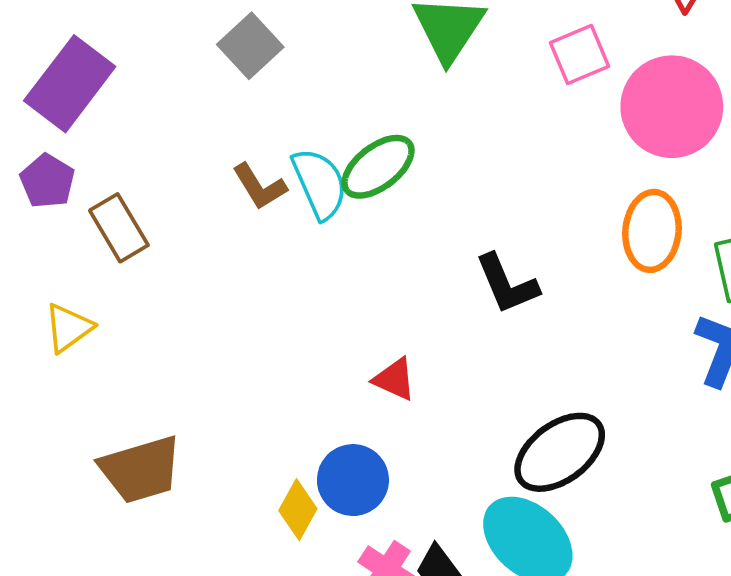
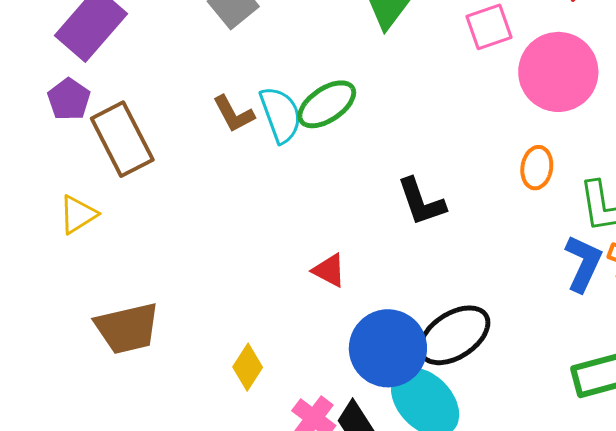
brown rectangle: (119, 228) -> (122, 139), size x1.4
orange ellipse: (652, 231) -> (537, 168), size x0.7
blue circle: (353, 480) -> (388, 348), moved, size x1.4

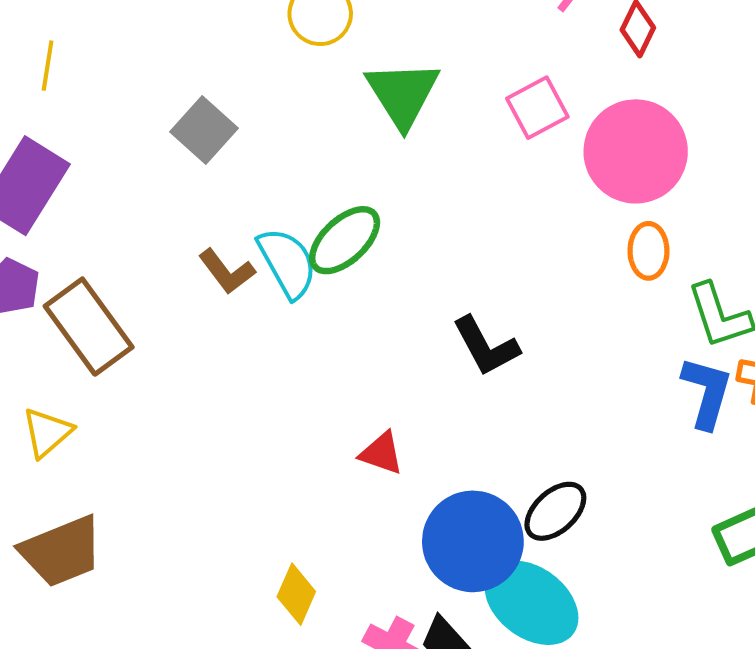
orange ellipse: (537, 168) -> (648, 251), moved
brown trapezoid: (127, 328) -> (61, 551), moved
black ellipse: (454, 335) -> (555, 511), size x0.7

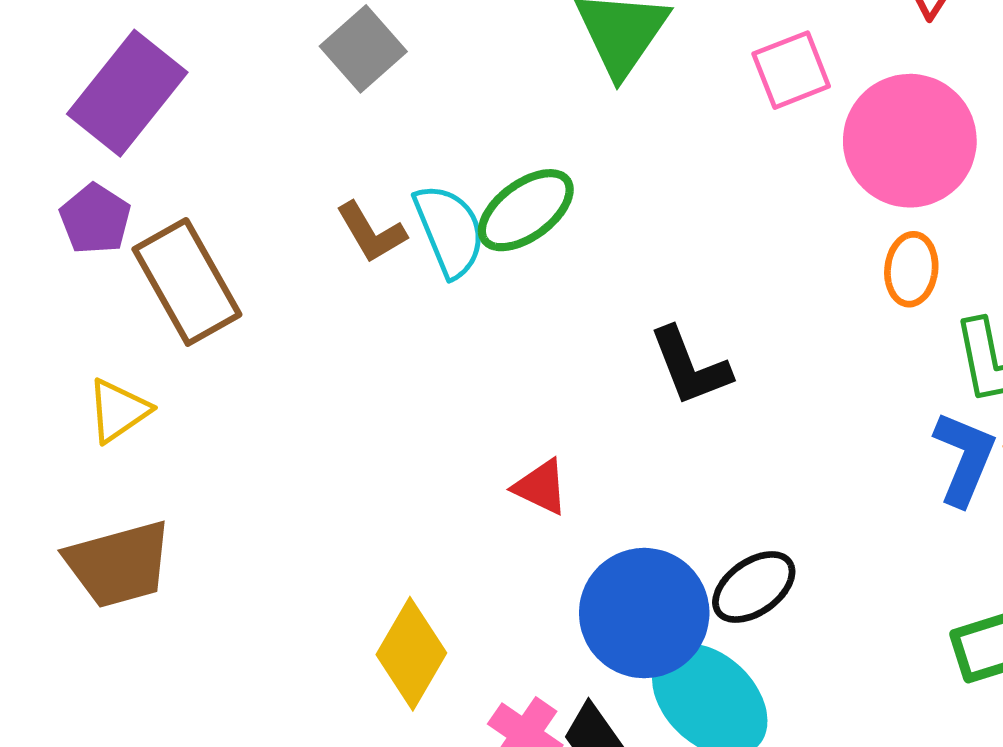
yellow diamond: (296, 594) -> (411, 654), size x1.4

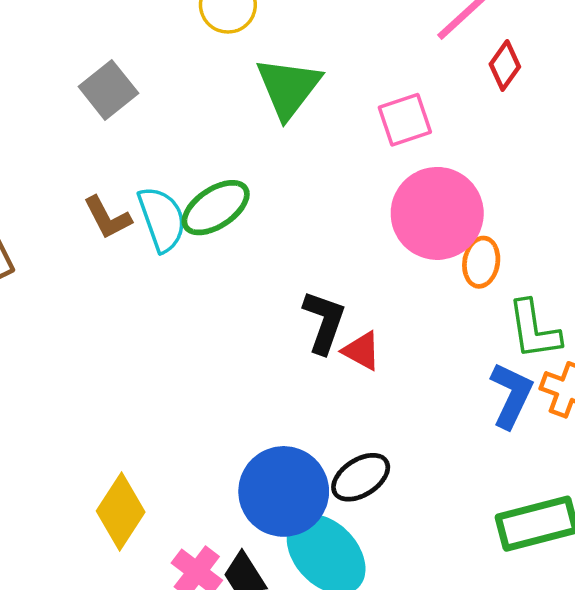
pink circle: (910, 141) -> (437, 213), moved
black L-shape: (690, 366) -> (324, 322), turned -142
red triangle: (541, 487) -> (362, 351), moved

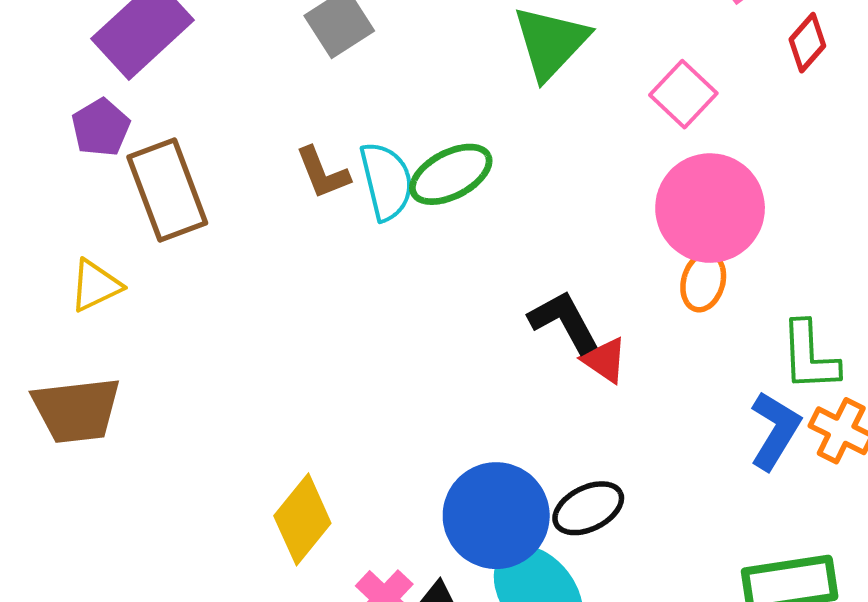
pink square: (405, 120) -> (683, 94), turned -34
orange ellipse: (481, 262) -> (703, 282), moved
black L-shape: (324, 322) -> (564, 322), turned -54

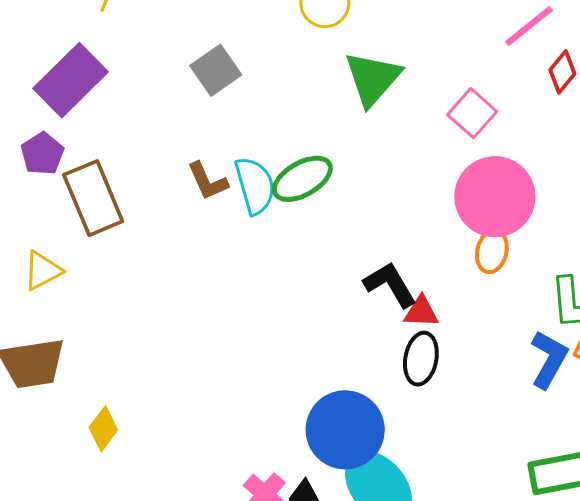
red triangle: (605, 360) -> (421, 312), turned -30
black ellipse: (588, 508) -> (421, 359), moved, turned -51
yellow diamond: (302, 519) -> (103, 429), moved, size x0.7

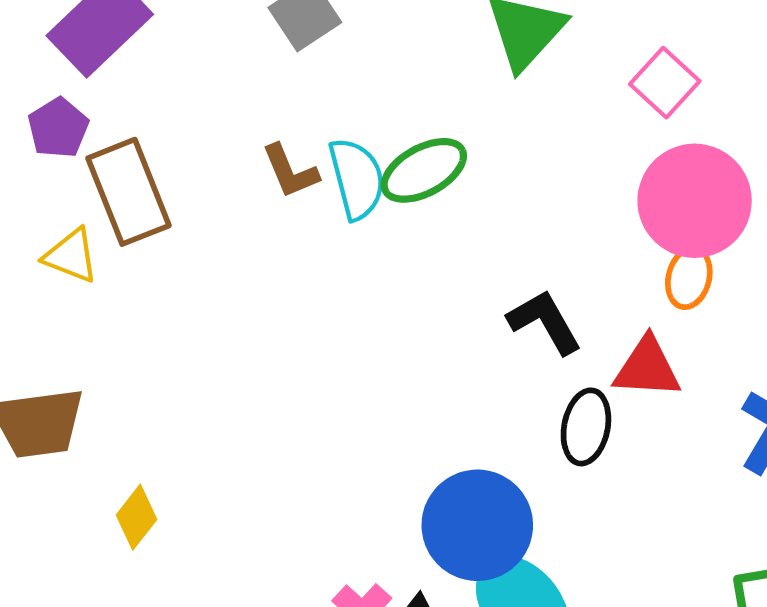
yellow triangle: (43, 271) -> (71, 256), moved, turned 48
red triangle: (421, 312) -> (647, 368), moved, size x1.4

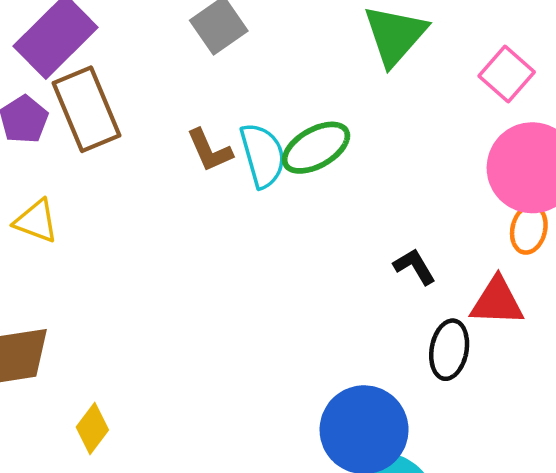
brown rectangle: (129, 192) -> (86, 109), moved
black L-shape: (545, 322) -> (415, 267), size x0.7

